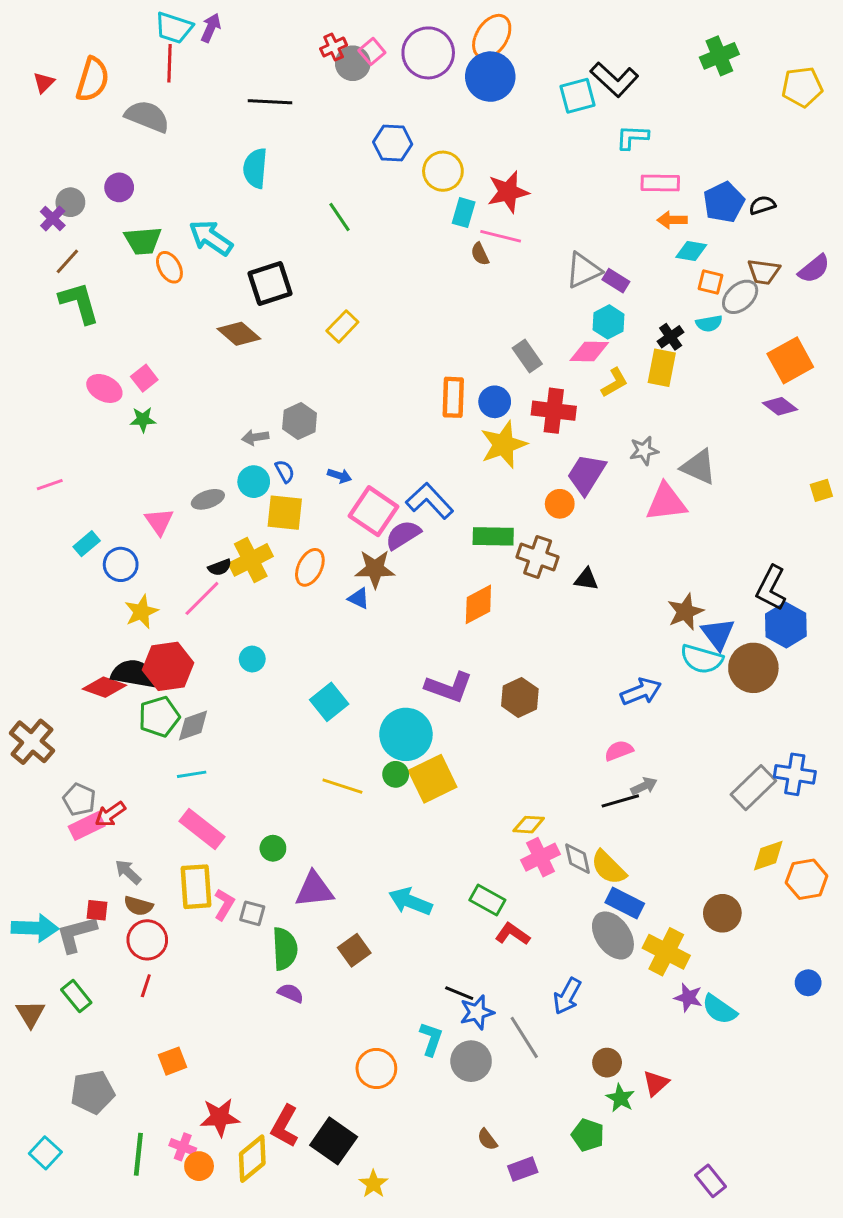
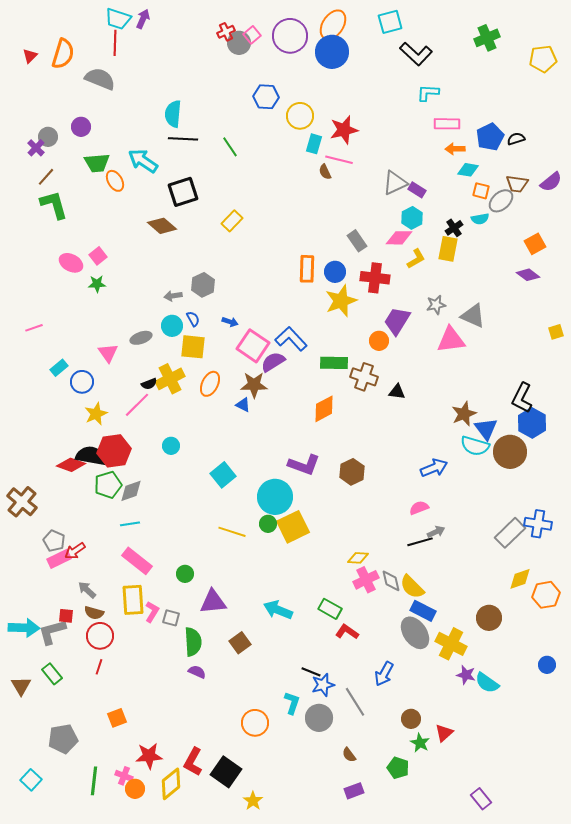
cyan square: (577, 96) -> (390, 22), moved
black line: (270, 102) -> (183, 139), moved
orange square: (790, 360) -> (535, 244), size x0.7
brown semicircle: (487, 1139) -> (349, 755), moved

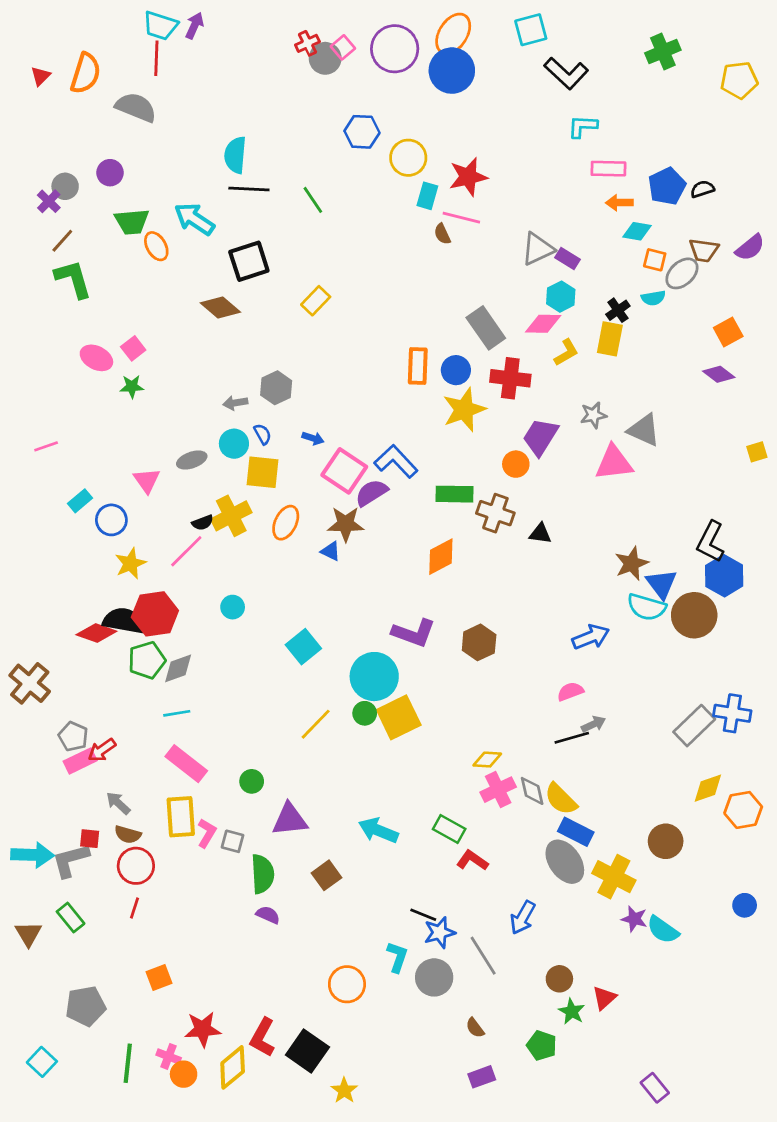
gray rectangle: (357, 241) -> (486, 328), size x1.4
yellow line: (232, 532) -> (316, 724), turned -64

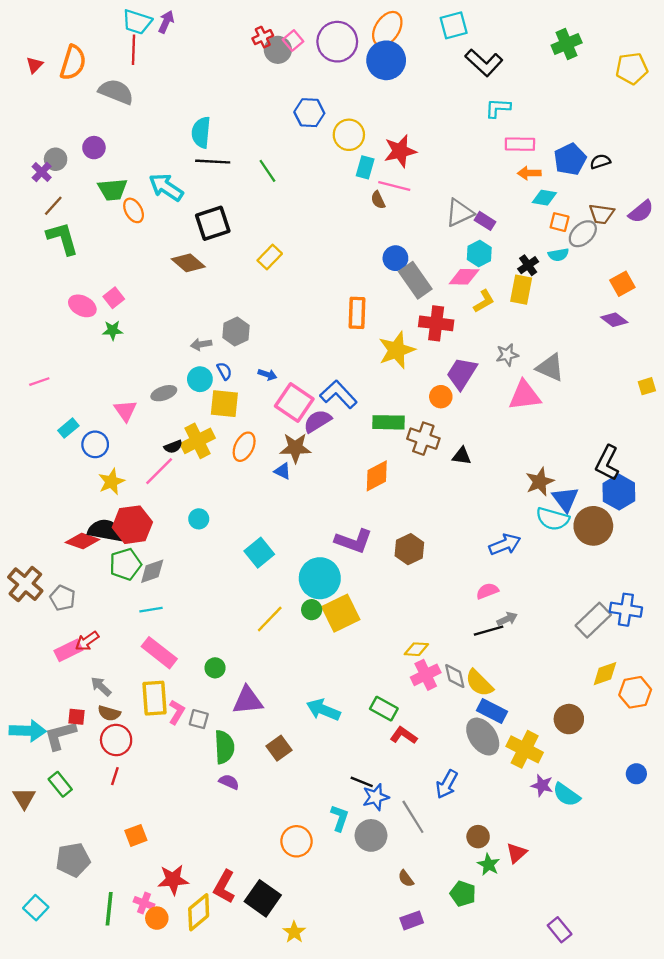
blue circle: (456, 370) -> (395, 258), moved
gray pentagon: (73, 736) -> (63, 598), moved

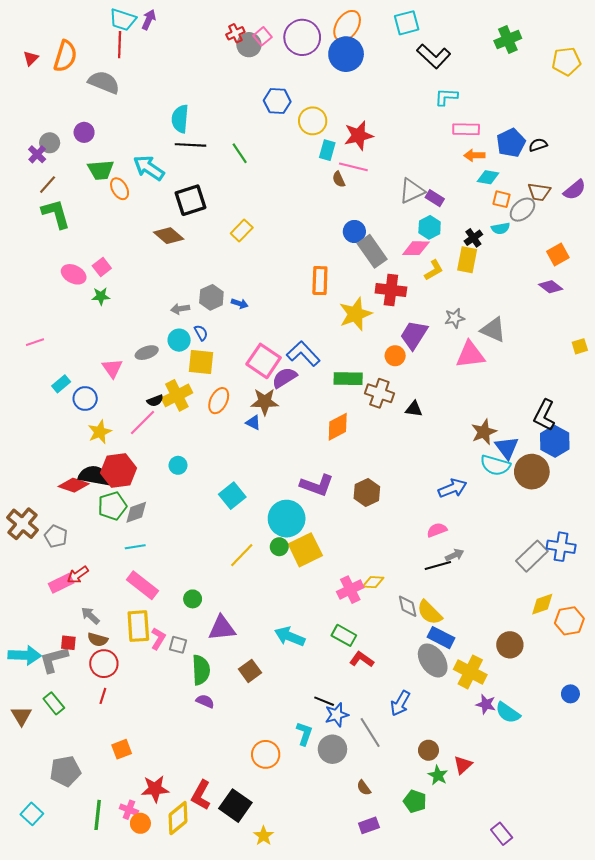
blue arrow: (267, 375) -> (240, 304), moved
pink cross: (426, 675) -> (350, 590), moved

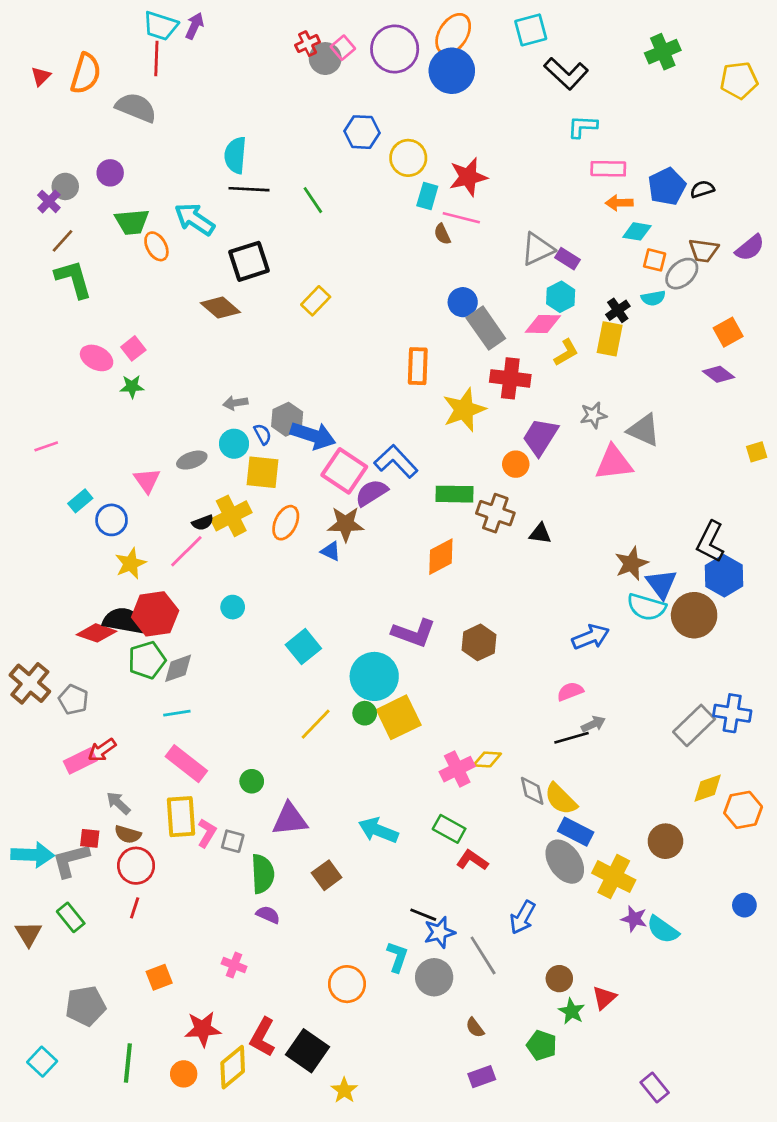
gray hexagon: (211, 297) -> (287, 419), moved
blue arrow: (240, 304) -> (313, 436), moved, size x2.0
pink cross: (129, 810) -> (234, 965), moved

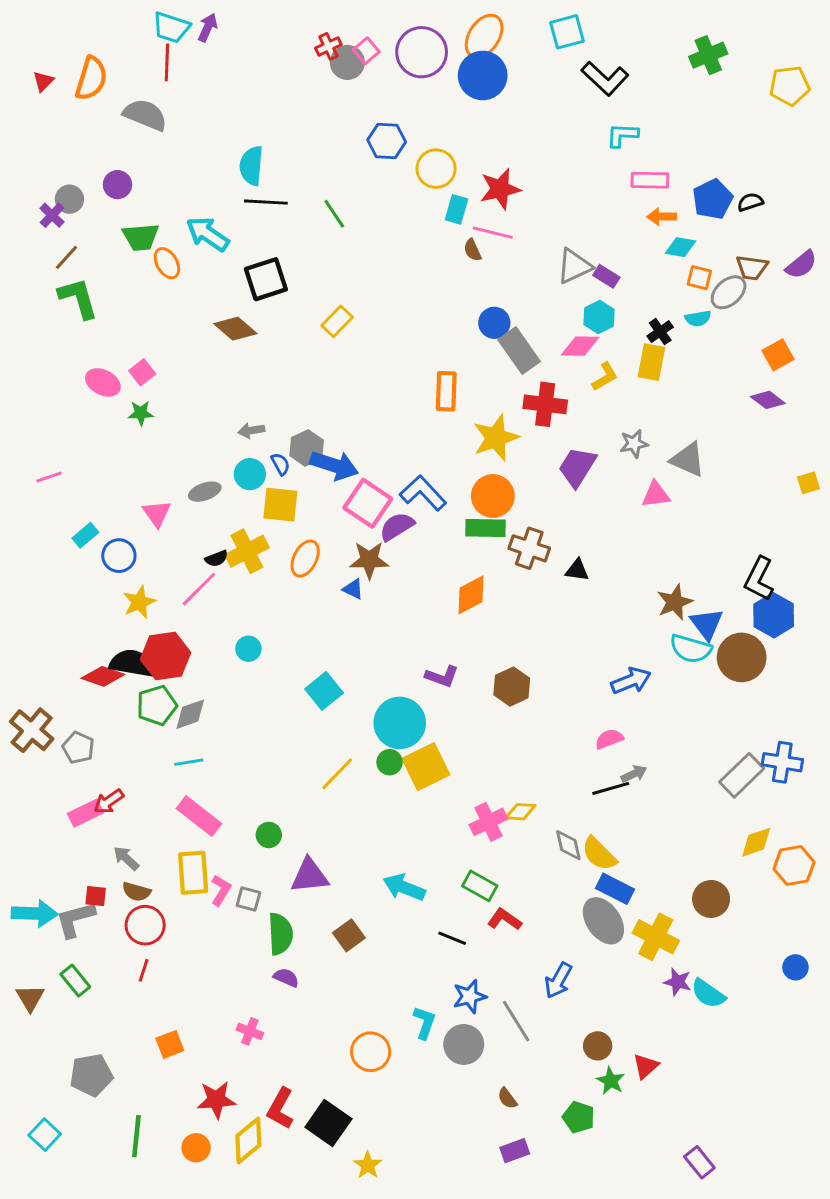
pink triangle: (614, 463) -> (656, 494), size x0.7
orange circle: (516, 464) -> (493, 496), moved, size x1.5
purple L-shape: (414, 633) -> (442, 676), size x0.7
black line: (423, 915) -> (452, 938), moved

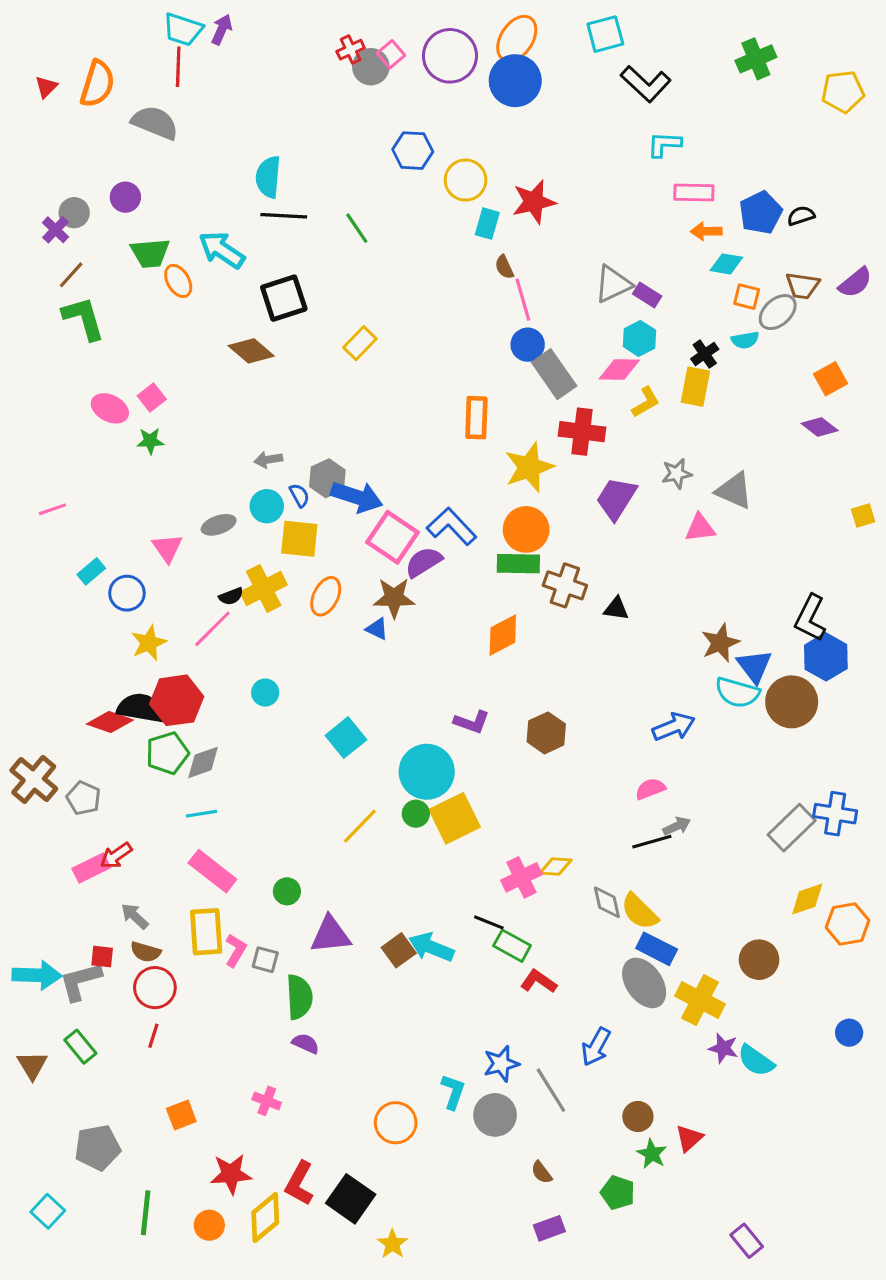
pink line: (493, 233) -> (523, 300), moved, turned 60
brown square: (349, 935) -> (399, 950), moved
black line: (452, 938) -> (489, 922), moved

